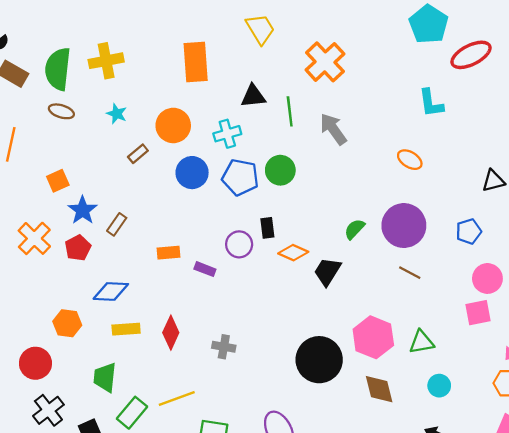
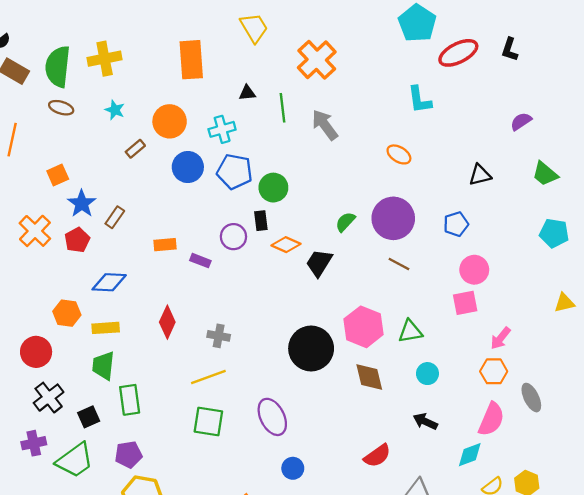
black triangle: (253, 96) -> (247, 93), size x0.7
green circle: (280, 170) -> (273, 188), moved
yellow rectangle: (126, 329) -> (106, 328), moved
yellow line: (177, 399) -> (208, 377), moved
green rectangle: (132, 413) -> (130, 400), turned -48

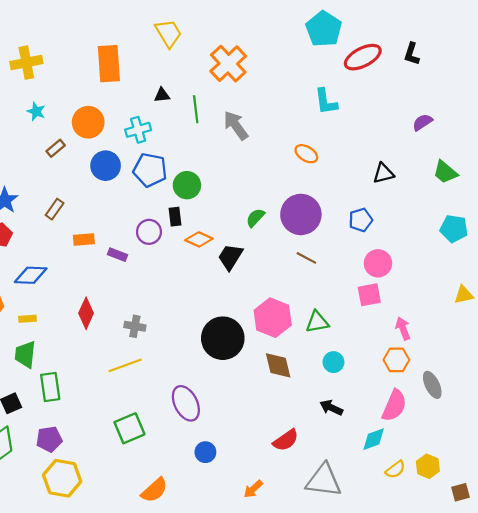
brown rectangle: (115, 217) -> (55, 209), moved
yellow rectangle: (106, 328) -> (27, 319), size x0.7
pink arrow: (501, 338) -> (403, 328), turned 120
green square: (208, 421) -> (129, 428), moved, turned -32

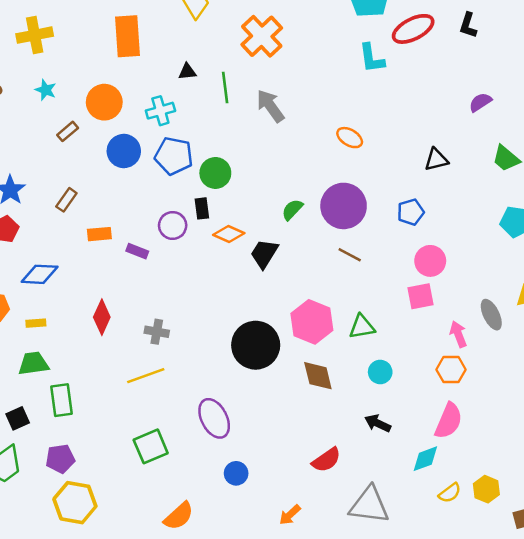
cyan L-shape: (326, 102) -> (372, 58), moved
green trapezoid: (25, 354) -> (33, 363), turned 76
gray ellipse: (432, 385) -> (491, 315), moved

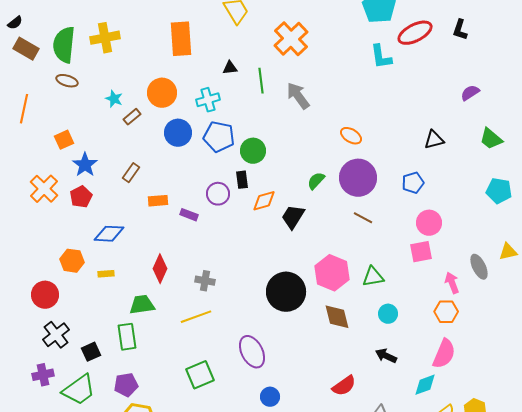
cyan star: (46, 90) -> (114, 99), moved
orange ellipse: (350, 138) -> (351, 136), moved
orange diamond: (229, 234) -> (264, 201), turned -40
green trapezoid: (33, 363) -> (142, 305), moved

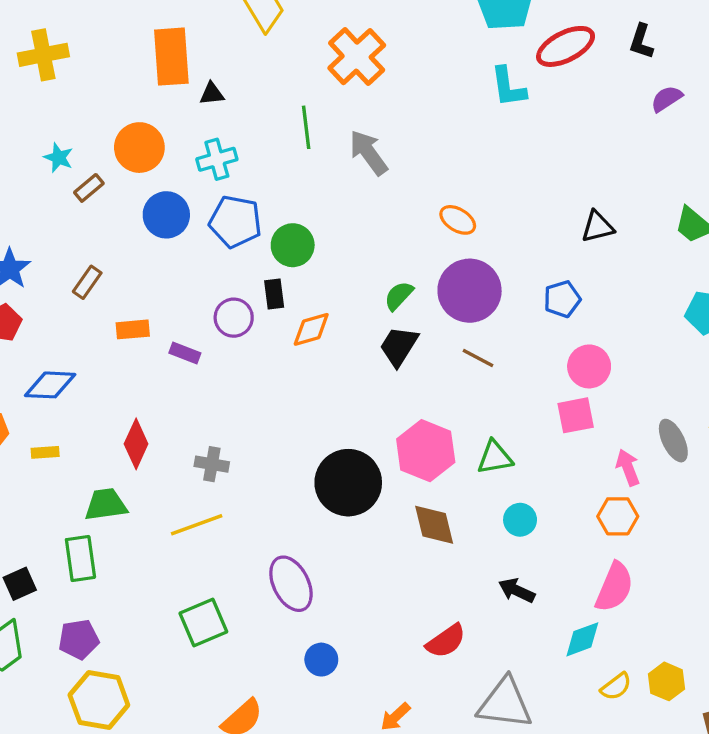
black triangle: (230, 68) -> (212, 94), moved
purple semicircle: (470, 93) -> (667, 99), moved
black trapezoid: (293, 217) -> (399, 346), moved

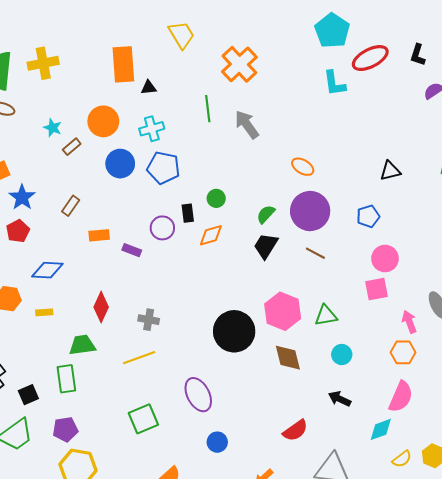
green circle: (293, 245) -> (216, 198), moved, size x0.7

